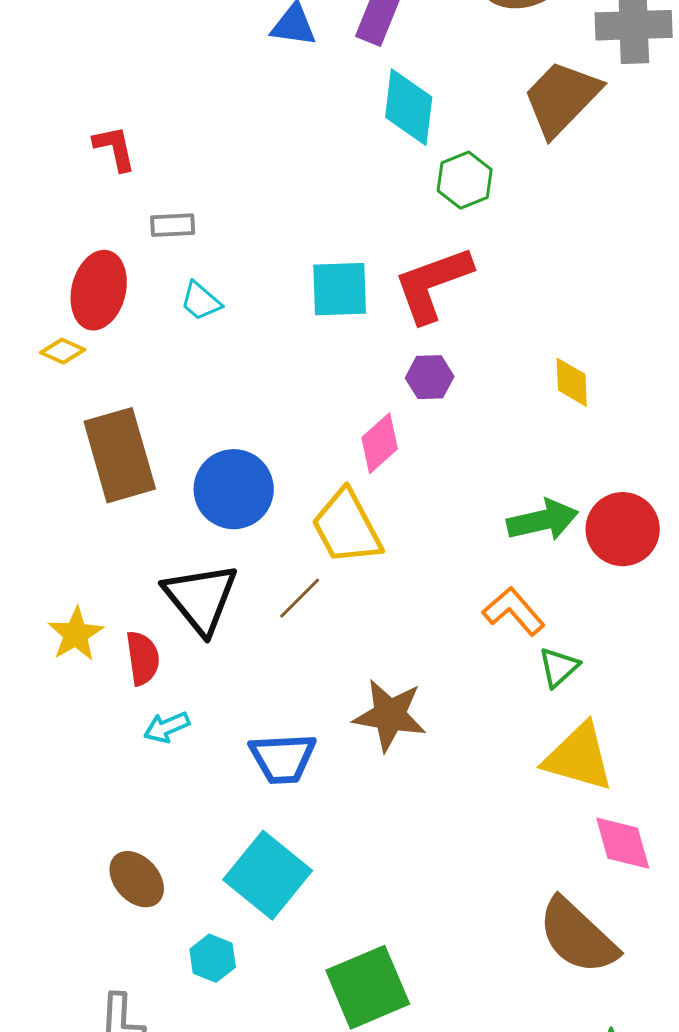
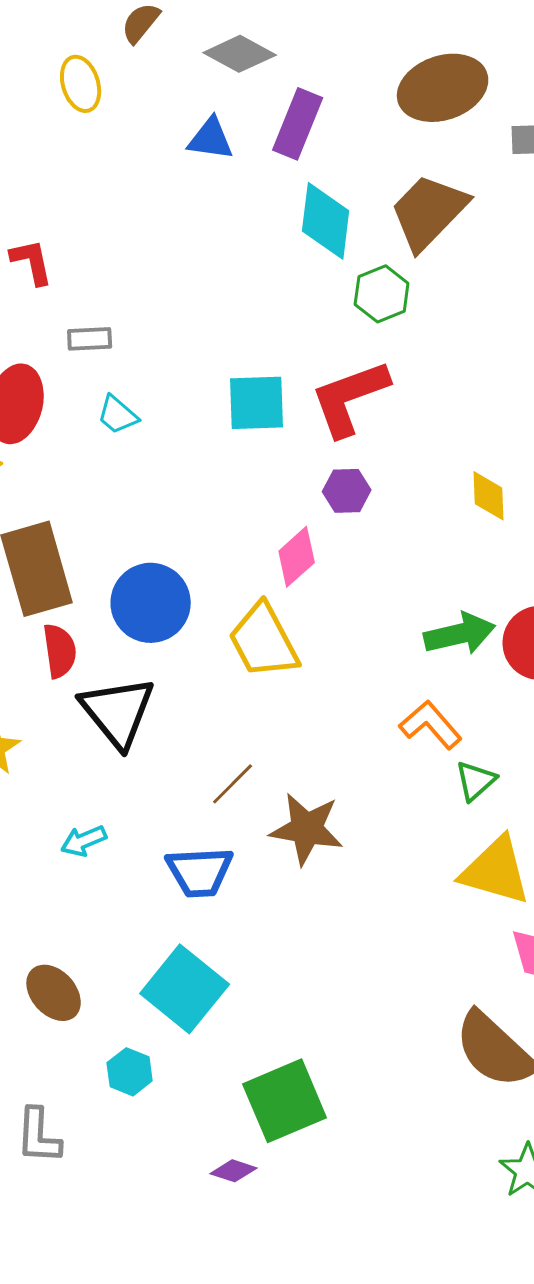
brown trapezoid: (562, 98) -> (429, 212), moved
brown line: (300, 598) -> (233, 784), moved
red semicircle: (143, 658) -> (60, 651), moved

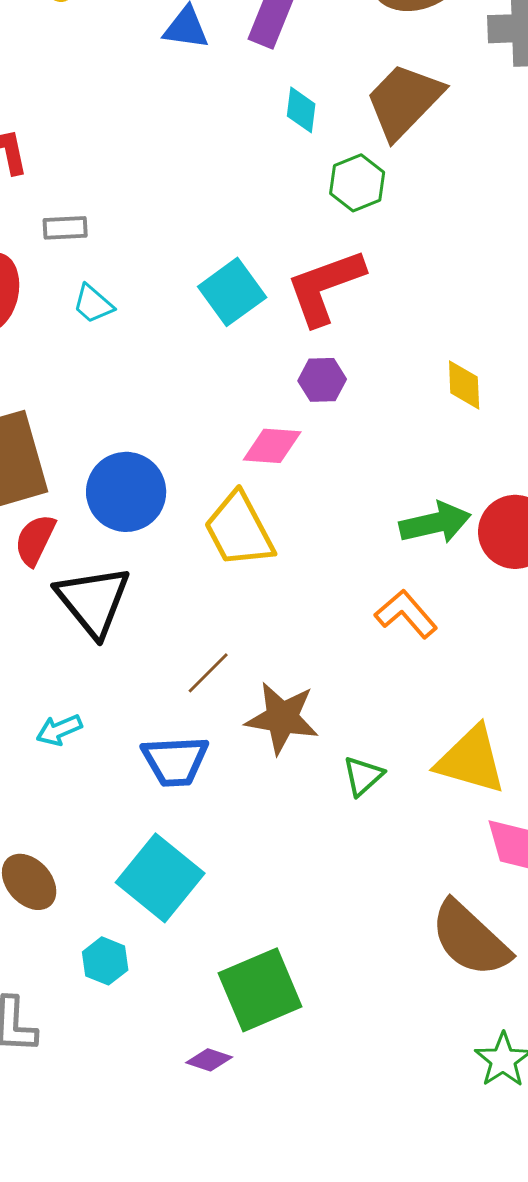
cyan diamond: (326, 221) -> (301, 110), size x0.6
cyan square: (257, 403) -> (232, 292), turned -34
pink diamond: (297, 557) -> (272, 446), turned 46
red semicircle: (60, 651) -> (35, 540), turned -146
green triangle: (476, 781) -> (363, 776), moved

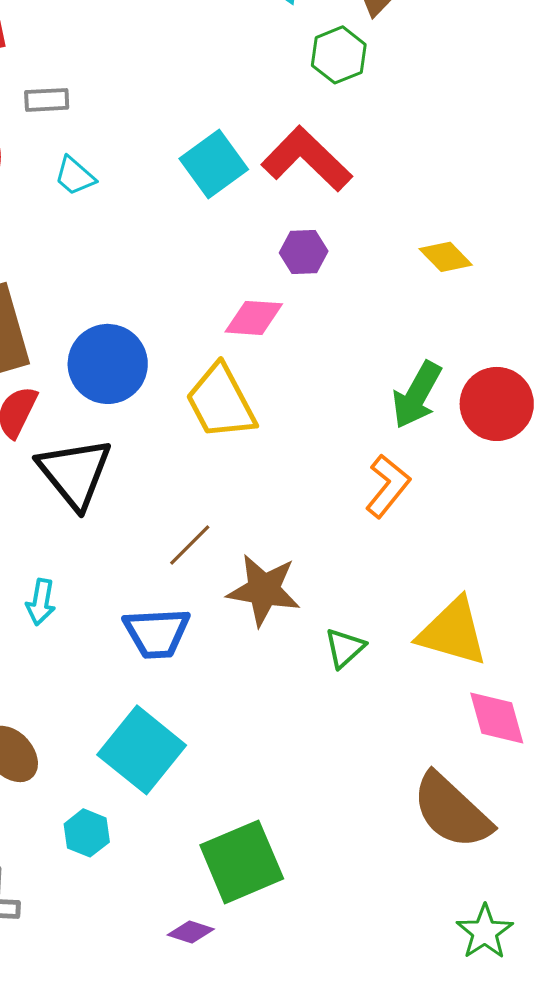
red L-shape: (325, 287) -> (307, 159), turned 64
yellow diamond: (464, 385) -> (446, 257), turned -42
green arrow: (435, 523) -> (417, 395), turned 132
orange L-shape: (406, 614) -> (388, 486), turned 80
cyan arrow: (59, 730) -> (41, 602), turned -57

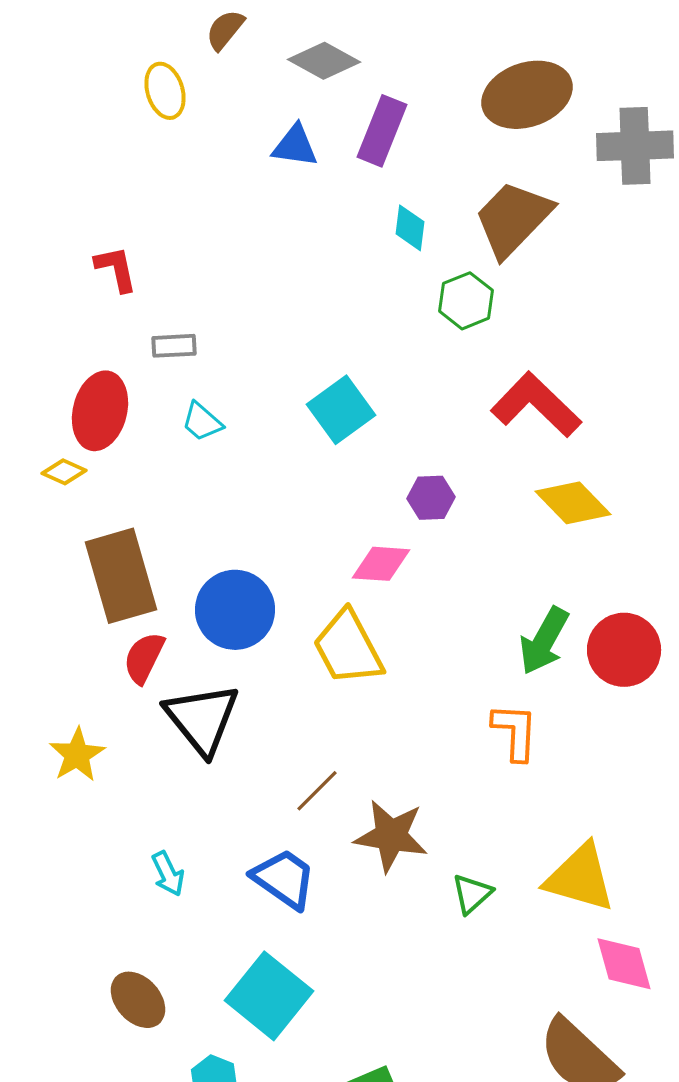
red L-shape: (307, 159) -> (536, 405), moved
yellow diamond: (446, 257) -> (573, 503), size x1.4
orange L-shape: (388, 486) -> (515, 732), turned -36
cyan arrow: (41, 602) -> (168, 874), moved, turned -36
blue trapezoid: (157, 633) -> (284, 879), turned -142

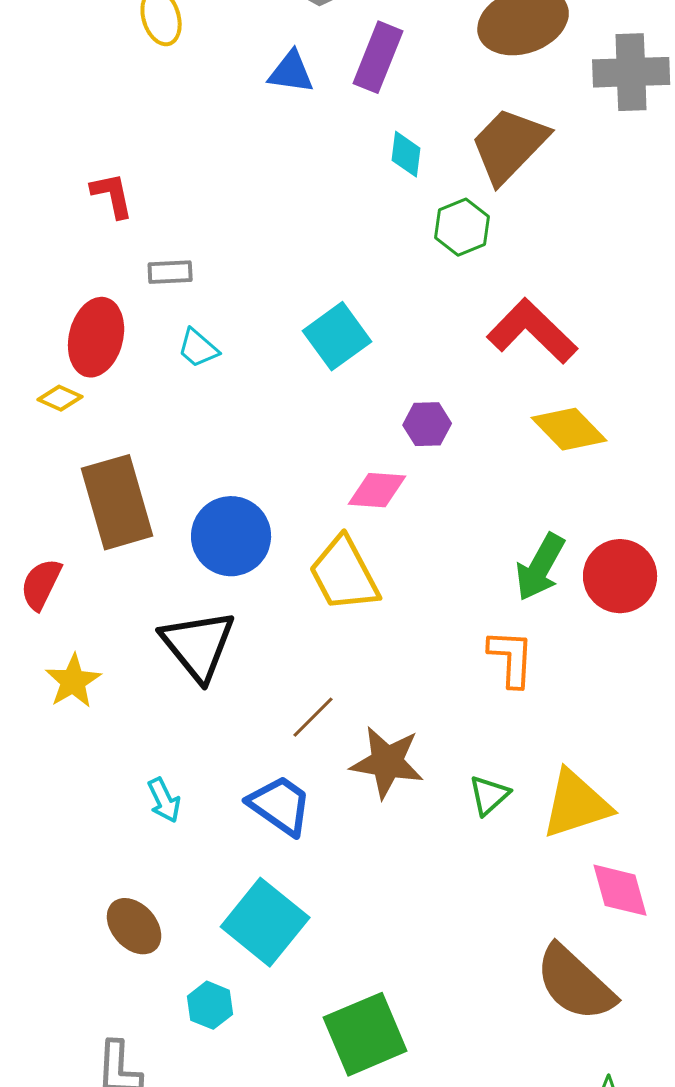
red semicircle: (144, 658) -> (41, 584), moved
yellow triangle: (580, 878) -> (576, 804), turned -34
green triangle: (472, 894) -> (489, 795), moved

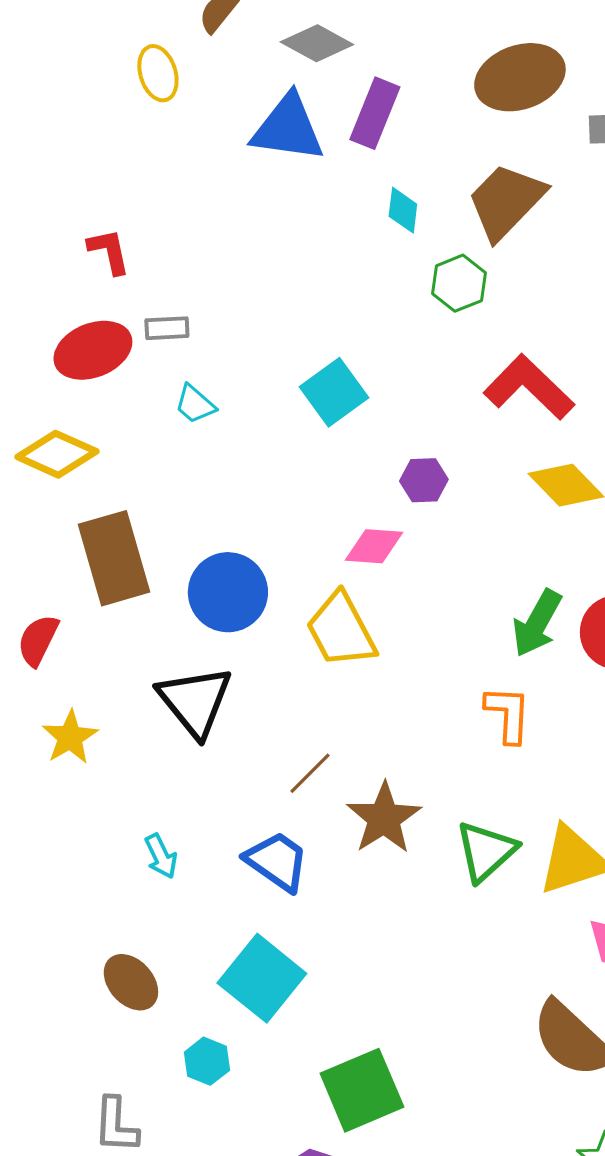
blue triangle: (291, 72) -> (288, 128), size x1.6
red ellipse: (96, 337) -> (93, 350), moved, turned 54
yellow diamond: (60, 398) -> (57, 454), size x1.8
brown star: (387, 762) -> (384, 818), turned 30
green triangle: (489, 795) -> (486, 851), size x1.5

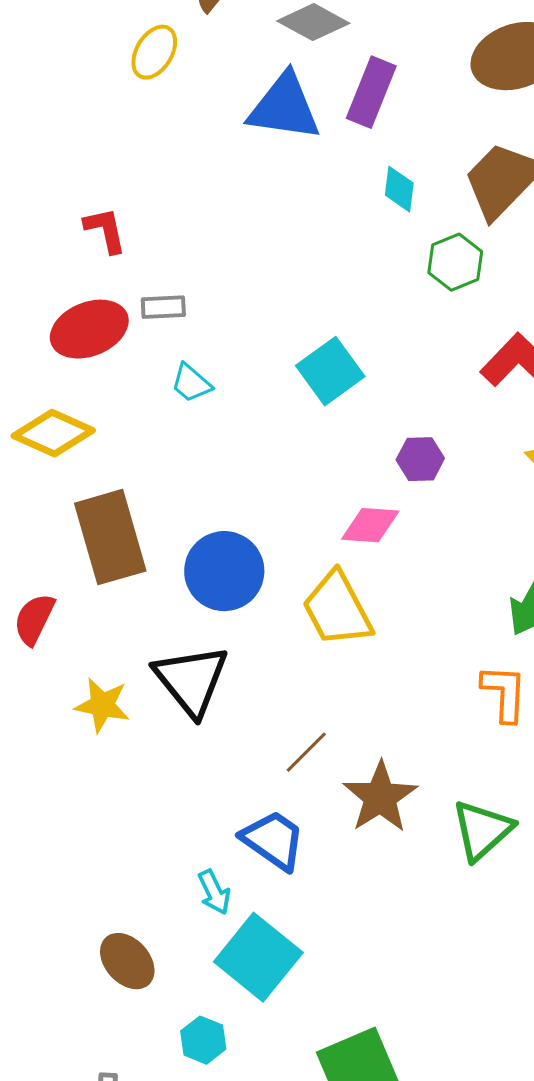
yellow ellipse: (158, 73) -> (154, 52), turned 48
yellow star: (70, 737) -> (102, 705), moved, turned -30
cyan arrow: (161, 856) -> (214, 892), moved

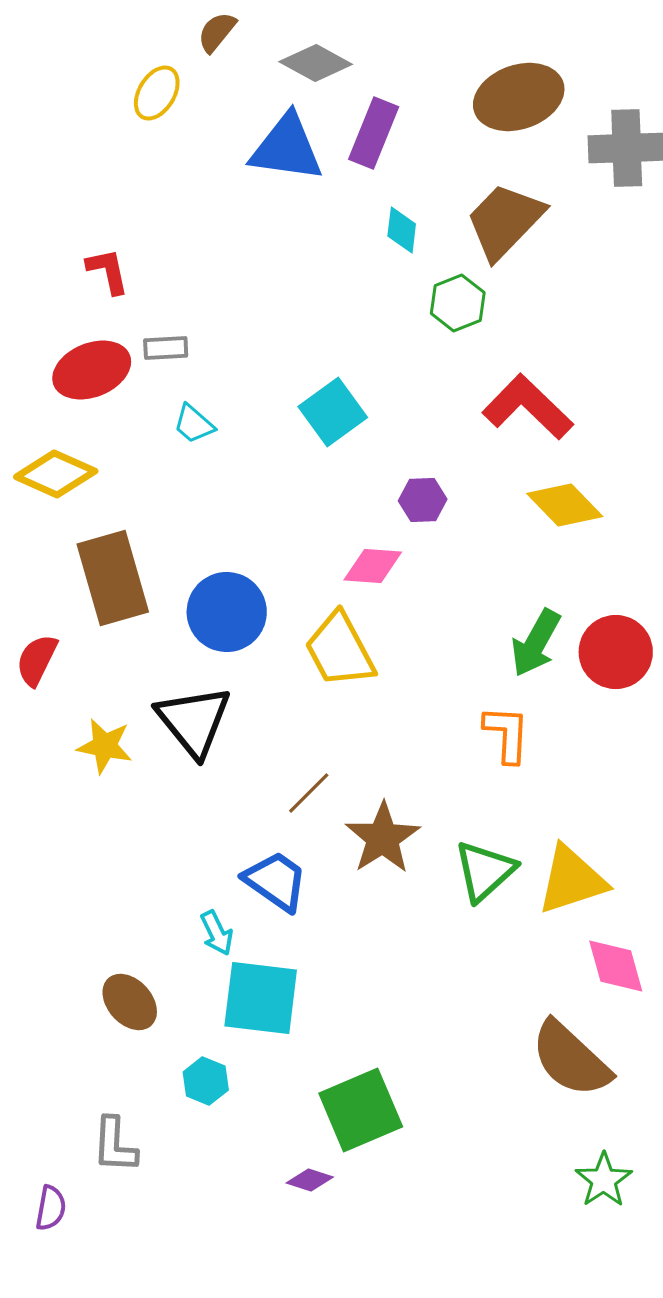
cyan square: (258, 957) -> (261, 998), turned -32

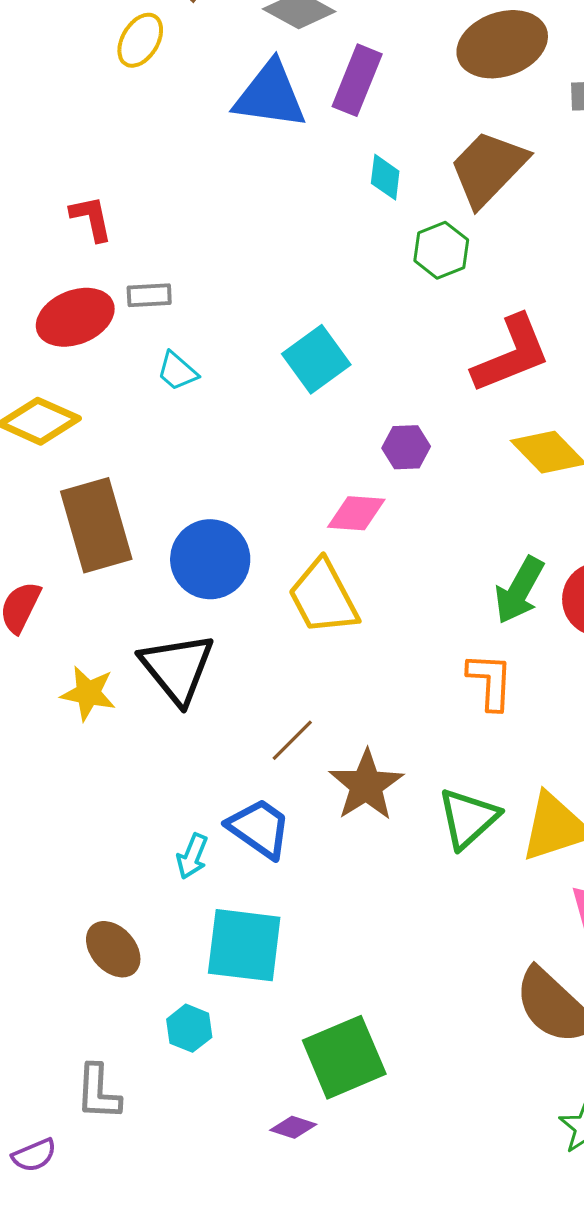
red L-shape: (528, 407) -> (511, 354), turned 114
cyan arrow: (217, 933) -> (192, 856), moved, turned 48
purple semicircle: (51, 1208) -> (34, 1155), turned 57

